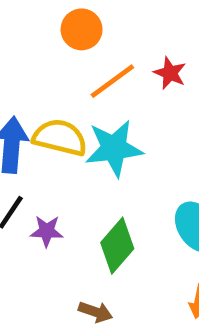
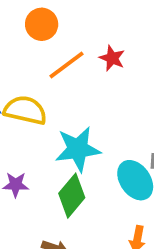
cyan star: (114, 148) -> (78, 149), moved

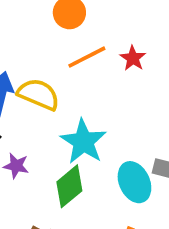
cyan star: (78, 149) -> (83, 142), turned 30

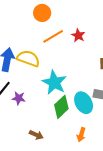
green diamond: (69, 186) -> (61, 107), moved

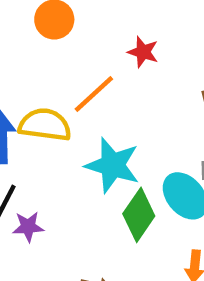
orange line: (53, 36) -> (94, 94), moved
purple star: (19, 98) -> (28, 227), moved

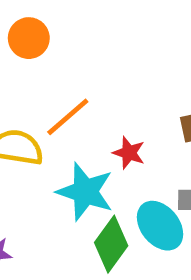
red star: (143, 52) -> (129, 153), moved

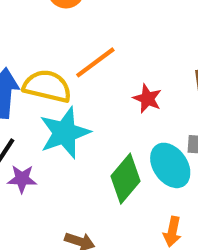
cyan star: (85, 192) -> (65, 133), moved, turned 30

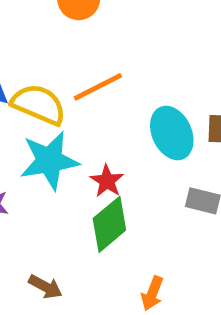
red star: (147, 99) -> (107, 181), moved
cyan ellipse: (170, 165) -> (172, 133), moved

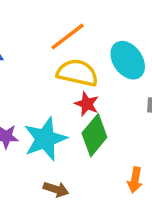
yellow semicircle: (39, 104) -> (77, 73), moved
cyan star: (49, 161) -> (45, 139), moved

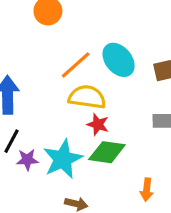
cyan ellipse: (128, 60) -> (119, 60), moved
green diamond: (94, 135) -> (107, 152), turned 63

